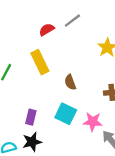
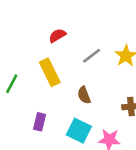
gray line: (72, 21) -> (92, 56), moved
purple rectangle: (31, 117) -> (40, 122), moved

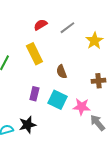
gray line: (92, 56) -> (67, 28), moved
purple rectangle: (40, 122) -> (34, 94), moved

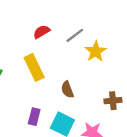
yellow star: (94, 41) -> (96, 51), moved

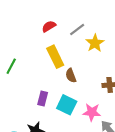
yellow rectangle: (34, 67) -> (55, 57), moved

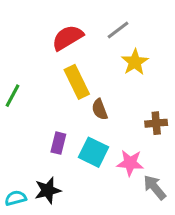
red semicircle: (49, 26) -> (68, 38), size x1.5
gray line: (77, 30) -> (118, 30), moved

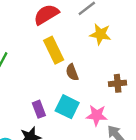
yellow star: (135, 62) -> (100, 34), turned -30
purple rectangle: (58, 143) -> (39, 109), moved, turned -35

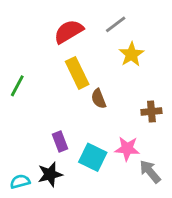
yellow star: (100, 34) -> (131, 54), turned 30
cyan square: (67, 107) -> (93, 157), moved

